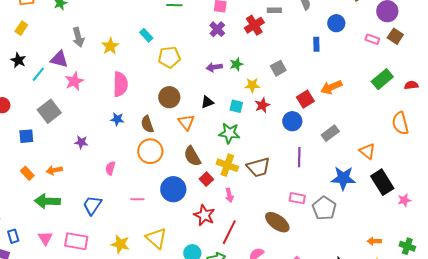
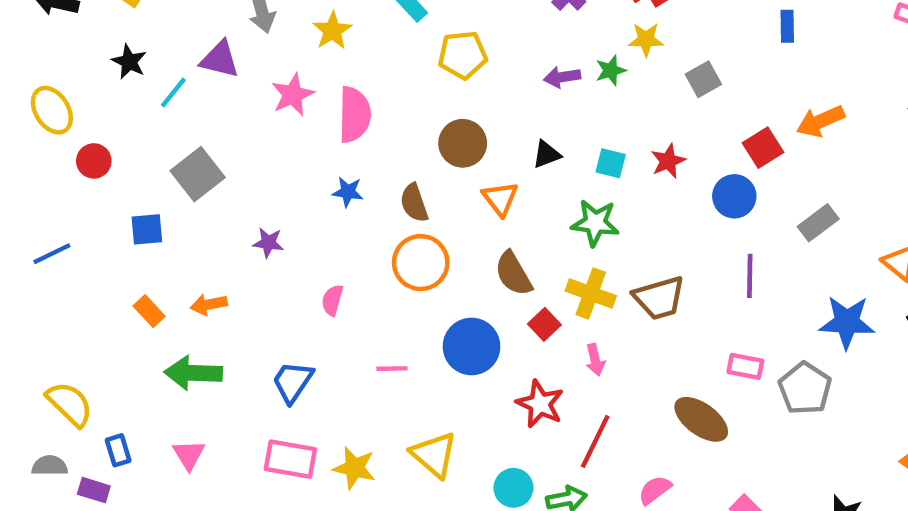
pink star: (74, 81) -> (293, 95), moved
yellow star: (252, 85) -> (646, 39), moved
pink rectangle: (76, 241) -> (290, 459), moved

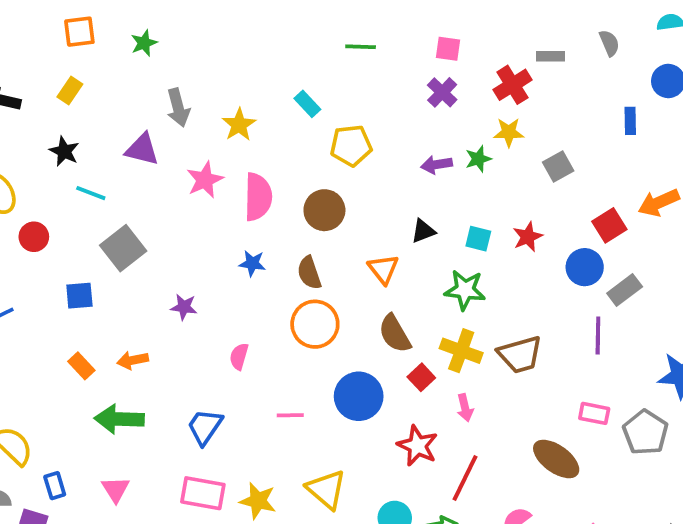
cyan line: (173, 92) -> (91, 193), moved, turned 72
brown circle: (463, 143) -> (324, 210), moved
gray rectangle: (818, 223) -> (625, 290), moved

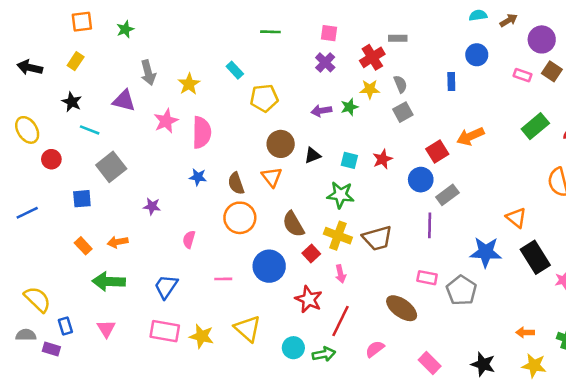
gray semicircle: (609, 43) -> (400, 84), moved
brown circle: (324, 210) -> (281, 144), moved
orange triangle: (383, 269) -> (272, 177), moved

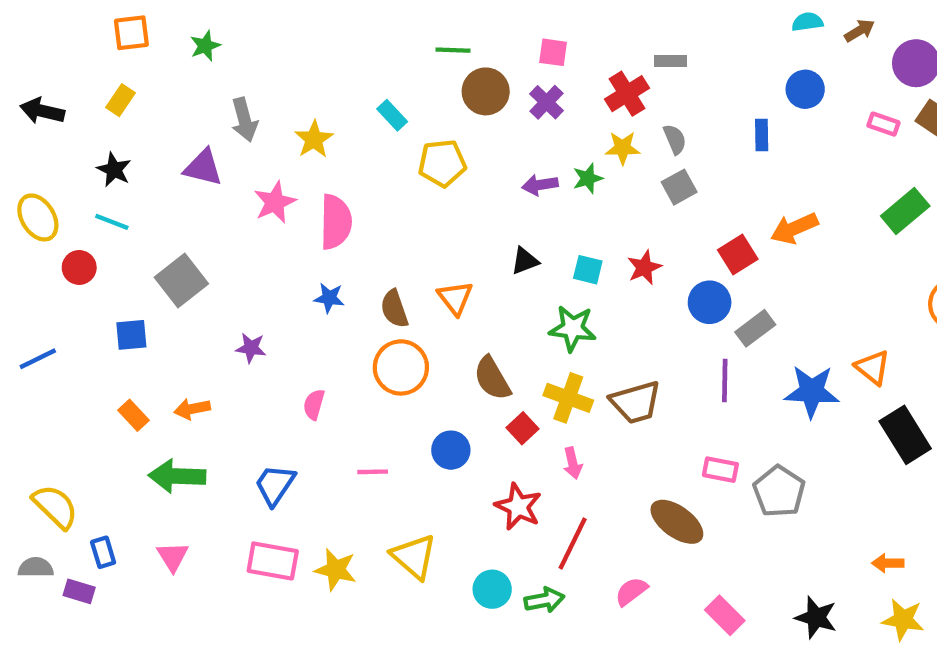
cyan line: (90, 130) -> (112, 222), moved
brown circle: (281, 144) -> (486, 91), moved
blue star: (486, 252) -> (812, 391), moved
blue circle: (269, 266) -> (451, 450), size x0.7

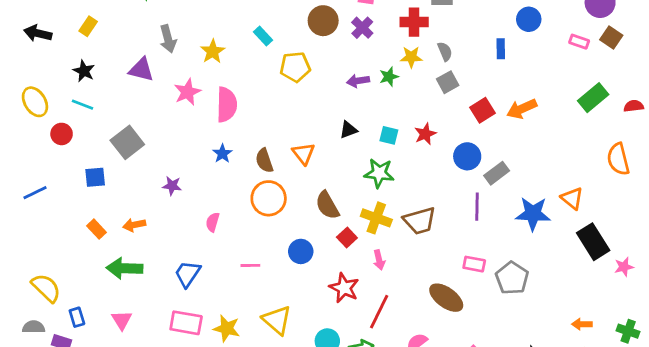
red cross: (627, 94) -> (414, 22), turned 32
red square: (738, 254) -> (483, 110), moved
blue star: (329, 298) -> (222, 154), turned 30

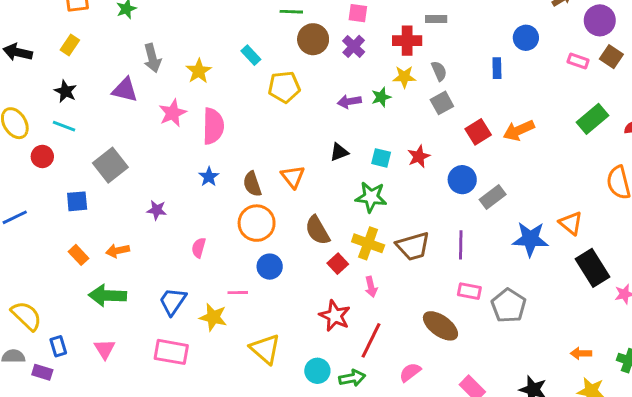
purple line: (477, 207) -> (461, 245), moved
blue circle: (301, 251) -> (270, 267), moved
yellow star: (227, 328) -> (213, 317), moved

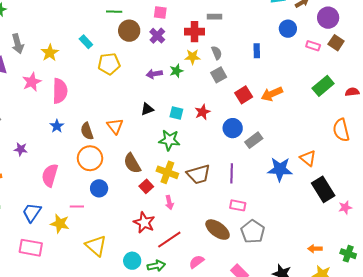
blue circle: (526, 38) -> (288, 29), moved
pink semicircle: (199, 248) -> (50, 175), size x1.6
gray pentagon: (509, 306) -> (253, 232), moved
red line: (371, 340) -> (169, 240), turned 30

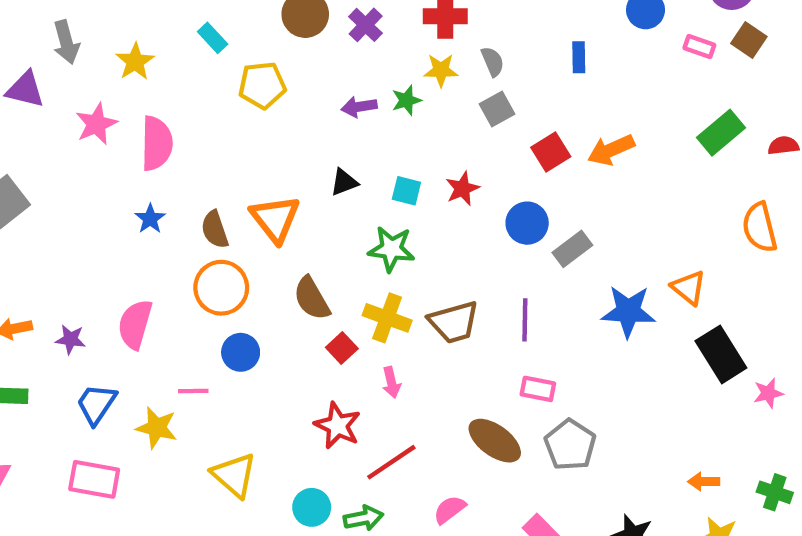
orange triangle: (115, 126) -> (275, 219), size x1.4
purple star: (21, 149) -> (70, 339), moved

